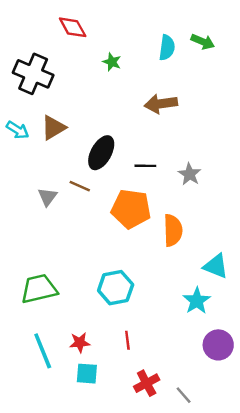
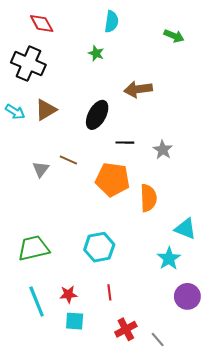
red diamond: (73, 27) -> (42, 24), moved
cyan semicircle: (167, 48) -> (111, 22), moved
black ellipse: (101, 153) -> (97, 115), moved

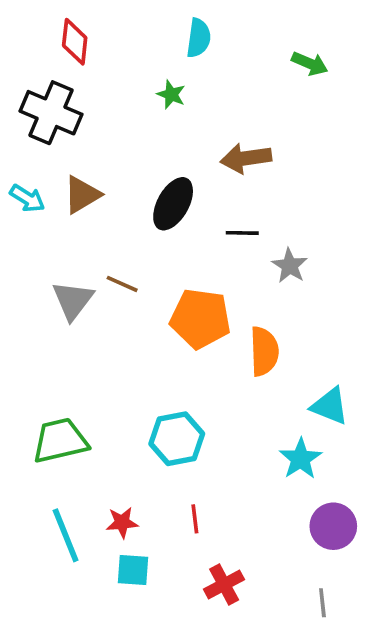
red diamond: (42, 24) -> (75, 42), turned 35
black line: (125, 143) -> (242, 233), moved
gray triangle: (41, 169) -> (73, 300), size x1.4
gray line: (158, 339) -> (322, 603), moved, turned 35

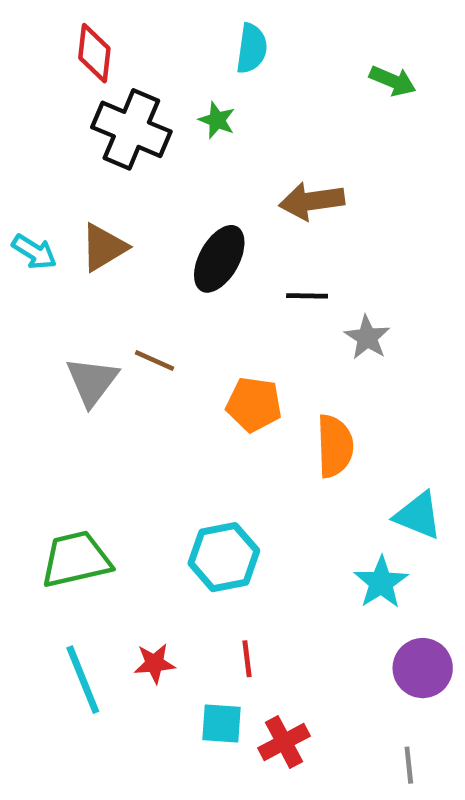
black cross: (51, 113) -> (131, 129), moved
orange pentagon: (200, 319) -> (254, 404), size x0.7
cyan square: (133, 570) -> (222, 724), moved

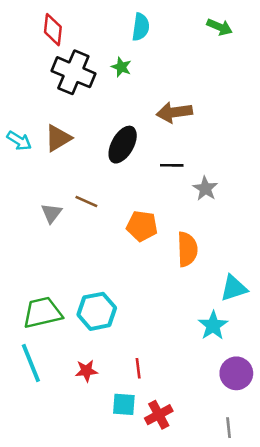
green arrow: (393, 81) -> (220, 27), moved
gray triangle: (92, 381) -> (51, 213), size x0.7
cyan triangle: (418, 515) -> (234, 288), turned -40
cyan hexagon: (224, 557) -> (97, 311), moved
cyan line: (83, 680) -> (31, 363), moved

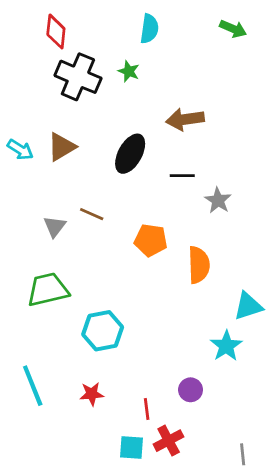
green trapezoid: (42, 313) -> (48, 290), moved
red line: (138, 368) -> (147, 409), moved
purple circle: (236, 373) -> (191, 390), moved, size x0.7
cyan square: (124, 404) -> (131, 447), moved

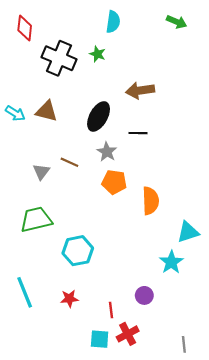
red diamond: (56, 32) -> (25, 28), moved
brown triangle: (61, 147) -> (47, 111), turned 45
gray star: (218, 200) -> (107, 152), moved

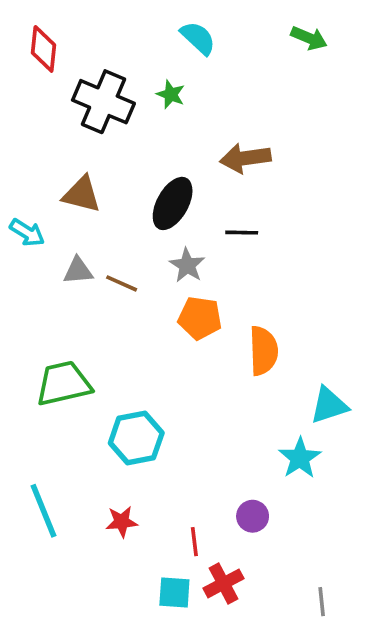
cyan semicircle: (113, 22) -> (198, 38), turned -55
cyan arrow: (15, 113) -> (27, 233), moved
gray triangle: (41, 172) -> (78, 271), moved, turned 48

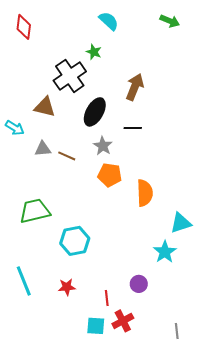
black cross: (103, 102) -> (70, 76), moved, turned 32
brown arrow: (245, 158) -> (135, 87), turned 120

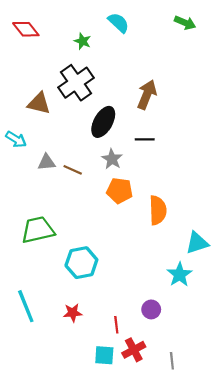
red diamond: (24, 27) -> (26, 29), turned -45
green star: (94, 52) -> (83, 41), moved
brown triangle: (45, 107) -> (39, 103), moved
gray line: (177, 331) -> (172, 361), moved

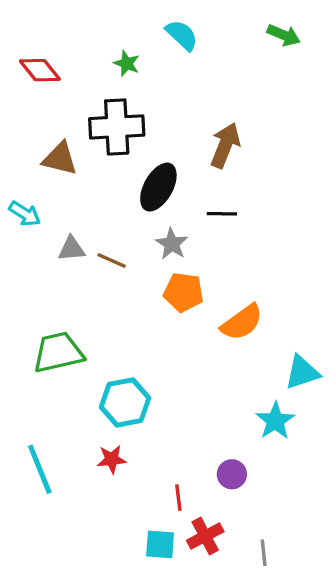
red diamond: (26, 29) -> (40, 70), moved
black cross: (76, 83) -> (117, 127), turned 32
orange semicircle: (158, 210) -> (242, 322), turned 56
red star: (73, 313) -> (112, 459), moved

